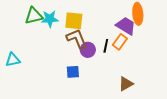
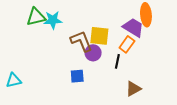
yellow square: (74, 21) -> (99, 36), moved
black line: (106, 46) -> (117, 61), moved
cyan triangle: (13, 60) -> (14, 80), moved

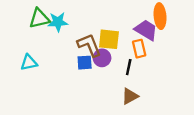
orange rectangle: (127, 44) -> (139, 49), turned -49
blue square: (77, 76) -> (85, 63), moved
cyan triangle: (14, 80) -> (29, 63), moved
brown triangle: (133, 89) -> (130, 96), moved

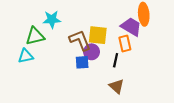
green triangle: (39, 18) -> (35, 36), moved
blue square: (85, 63) -> (82, 62), moved
brown triangle: (130, 96) -> (117, 86), turned -49

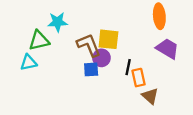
purple trapezoid: (131, 27) -> (167, 49), moved
orange rectangle: (125, 43) -> (139, 78), moved
brown triangle: (117, 86) -> (150, 96), moved

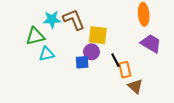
brown L-shape: (89, 45) -> (74, 20), moved
cyan triangle: (29, 62) -> (47, 54), moved
black line: (128, 67) -> (115, 60), turned -40

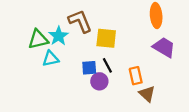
cyan star: (52, 20) -> (59, 36), moved, turned -30
purple circle: (91, 52) -> (99, 81), moved
black line: (115, 60) -> (107, 65), moved

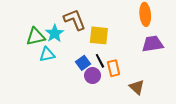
purple trapezoid: (164, 47) -> (153, 44), turned -40
blue square: (89, 68) -> (83, 63), turned -32
orange rectangle: (136, 76) -> (114, 68), moved

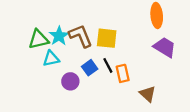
brown L-shape: (75, 20) -> (81, 36), moved
purple trapezoid: (153, 44) -> (165, 47), turned 40
purple circle: (93, 76) -> (70, 81), moved

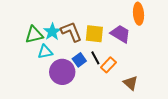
purple trapezoid: (165, 47) -> (120, 34), moved
orange rectangle: (123, 73) -> (108, 65), turned 56
purple circle: (70, 81) -> (62, 72), size x1.6

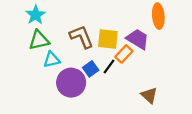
cyan star: (52, 32) -> (36, 15), moved
black line: (95, 58) -> (109, 67), turned 64
orange rectangle: (108, 65) -> (124, 54), moved

